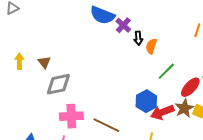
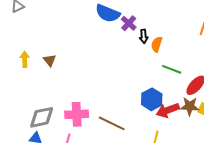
green line: (166, 71) -> (172, 69), turned 66
gray diamond: (58, 84) -> (42, 117), moved
brown star: (184, 108) -> (190, 106), turned 30

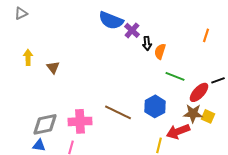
yellow arrow: (25, 59) -> (28, 57), moved
red arrow: (168, 110) -> (178, 131), moved
brown line: (112, 123) -> (118, 112), moved

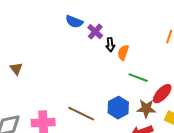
blue semicircle: (111, 20) -> (74, 22), size x0.7
brown star: (193, 113) -> (146, 109), moved

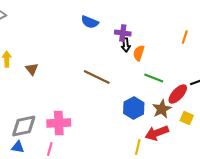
purple cross: (95, 32) -> (123, 33), moved, turned -35
brown star: (146, 109) -> (162, 109), turned -30
brown line: (81, 114) -> (97, 77), moved

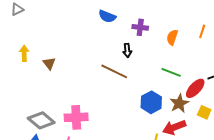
black arrow: (126, 45) -> (127, 50), moved
orange semicircle: (139, 53) -> (172, 37), moved
gray diamond: (24, 126) -> (41, 120), turned 52

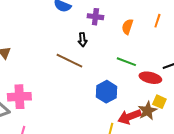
red ellipse: (195, 88) -> (150, 78), turned 60
brown star: (179, 103) -> (147, 111), moved
pink cross: (76, 117) -> (19, 97), moved

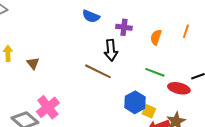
black arrow: (82, 40) -> (111, 50), size x1.5
pink cross: (19, 97) -> (48, 107), turned -35
yellow square: (159, 102) -> (149, 111), moved

